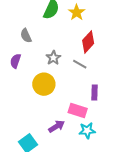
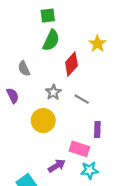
yellow star: (77, 12) -> (97, 44), moved
red diamond: (88, 42) -> (71, 64), moved
purple semicircle: (15, 61) -> (13, 96), turned 136

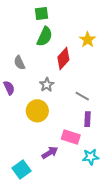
gray line: (82, 99) -> (82, 96), moved
cyan star: (90, 170) -> (91, 157), moved

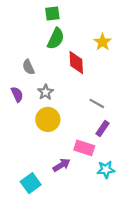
red diamond: (63, 59) -> (76, 62), turned -45
gray star: (47, 85) -> (46, 92), moved
purple rectangle: (87, 119) -> (102, 129), turned 32

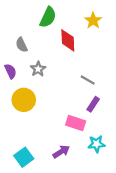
yellow circle: (48, 119) -> (24, 100), moved
purple arrow: (61, 165) -> (61, 152), moved

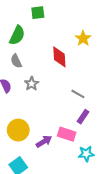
green semicircle: (48, 17) -> (17, 35), moved
yellow circle: (24, 100) -> (18, 130), moved
purple arrow: (61, 152) -> (44, 141), moved

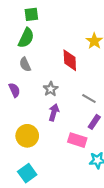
green square: (38, 13) -> (31, 14), moved
gray star: (32, 84) -> (51, 89), moved
purple arrow: (44, 141) -> (54, 112), moved, turned -42

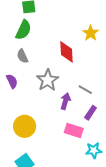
gray star: (51, 89) -> (48, 80), size x1.5
purple arrow: (54, 112) -> (65, 101), moved

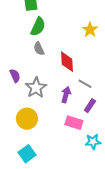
green semicircle: (23, 30) -> (38, 27), moved
red diamond: (66, 52) -> (67, 62), moved
gray semicircle: (22, 56) -> (39, 49), moved
gray star: (48, 80) -> (36, 88), moved

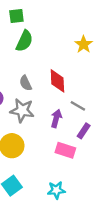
gray semicircle: (39, 49) -> (26, 83), moved
gray star: (36, 88) -> (22, 110), turned -30
cyan star: (93, 142) -> (56, 190), moved

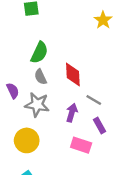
green semicircle: (24, 41) -> (39, 53), moved
yellow star: (84, 44) -> (103, 20), moved
purple rectangle: (84, 131) -> (100, 125), turned -63

